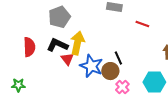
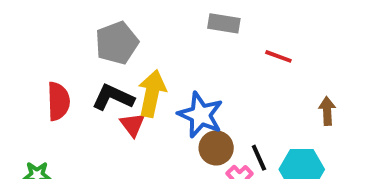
black line: (118, 58) -> (259, 158), moved
blue star: (91, 66) -> (201, 115), moved

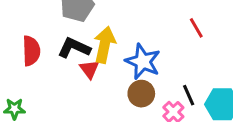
red line: (278, 56) -> (196, 28), moved, turned 40
brown circle: (216, 148) -> (141, 94), moved

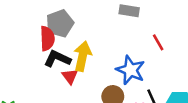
red semicircle: (31, 51) -> (47, 39), moved
blue star: (143, 62) -> (130, 70), moved

